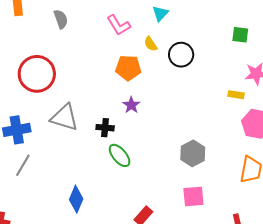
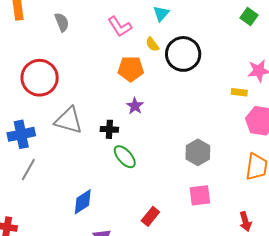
green square: (240, 35) -> (249, 16), moved, turned 30
black circle: (181, 55) -> (183, 54), size x1.4
blue diamond: (76, 199) -> (83, 202), turned 36

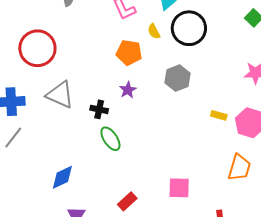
black circle: (183, 54) -> (189, 28), moved
yellow rectangle: (239, 92) -> (219, 115), moved
gray hexagon: (198, 152) -> (177, 78), moved

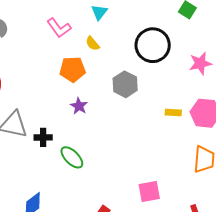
black circle: (189, 28) -> (153, 45), moved
black cross: (99, 109) -> (43, 137), moved

